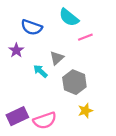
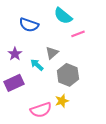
purple star: (16, 50) -> (15, 54), moved
yellow star: (85, 111) -> (62, 101), moved
purple rectangle: (17, 116) -> (14, 83), moved

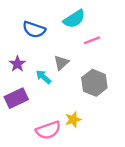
cyan semicircle: (63, 16) -> (74, 19), turned -72
gray hexagon: (68, 75) -> (94, 83), moved

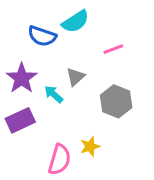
cyan semicircle: (74, 19) -> (75, 22), moved
purple star: (17, 64) -> (22, 78), size x1.5
pink semicircle: (48, 130) -> (59, 160), turned -55

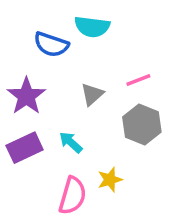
cyan semicircle: (75, 22) -> (92, 27), turned 40
pink line: (113, 49) -> (138, 80), moved
cyan arrow: (54, 94) -> (71, 142), moved

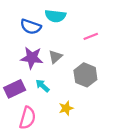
pink line: (138, 80) -> (91, 36), moved
purple star: (26, 96) -> (32, 58), moved, turned -30
pink semicircle: (73, 196) -> (27, 118), moved

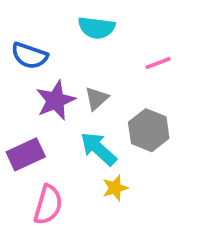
blue semicircle: (31, 27) -> (29, 56), moved
purple star: (32, 58) -> (56, 100), turned -30
cyan arrow: (42, 86) -> (98, 149), moved, size x1.5

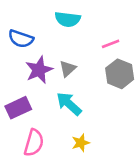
gray hexagon: (149, 130) -> (120, 74), moved
yellow star: (115, 188) -> (81, 143), moved

